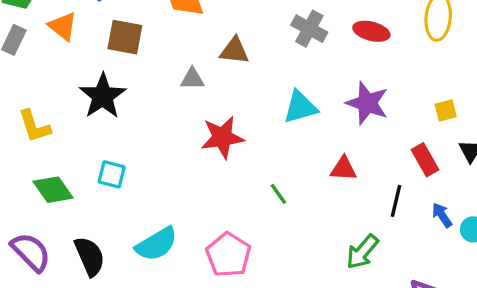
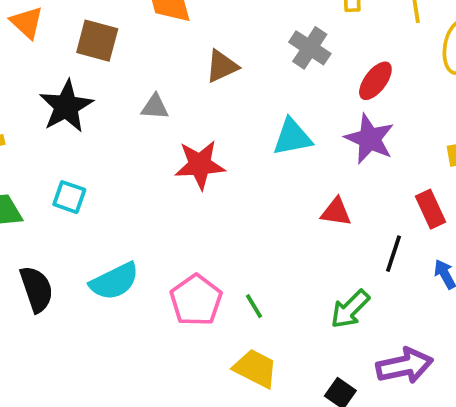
red ellipse: (371, 31) -> (375, 81), moved, turned -72
brown triangle: (234, 51) -> (222, 66), turned -36
gray triangle: (192, 79) -> (155, 107), moved
green line: (278, 194) -> (254, 306), moved

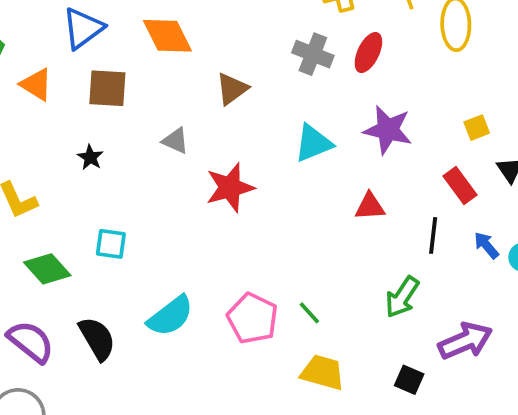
red ellipse: (375, 81) -> (368, 52), moved
black star: (66, 106) -> (90, 157), size x0.5
gray triangle: (155, 107) -> (176, 141), turned 32

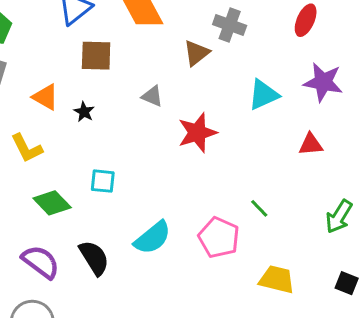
gray cross: (313, 54) -> (230, 25), moved
orange triangle: (36, 84) -> (46, 97), moved
green line: (309, 313) -> (259, 208), moved

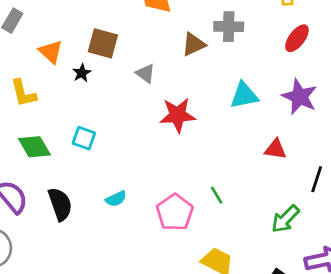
gray cross: (230, 25) -> (229, 27), turned -32
brown square: (96, 56) -> (103, 43), moved
cyan semicircle: (153, 238) -> (116, 199), size x0.6

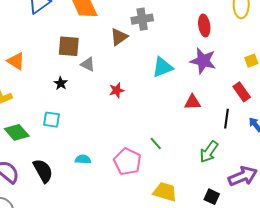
red ellipse: (297, 38) -> (204, 26), moved, turned -35
brown square: (103, 43) -> (69, 46), moved
black star: (82, 73) -> (61, 83), moved
red star: (178, 115) -> (117, 90), size x0.6
cyan semicircle: (116, 199) -> (83, 159), turned -140

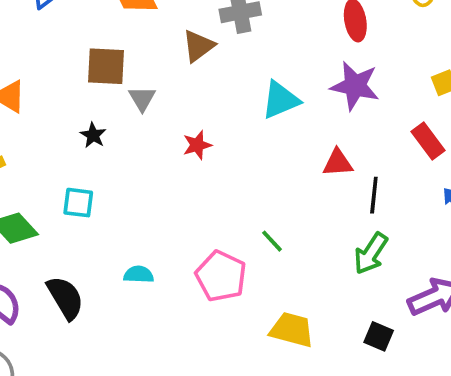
gray triangle: (88, 64) -> (142, 99), turned 35
black line: (226, 119) -> (374, 195), moved

